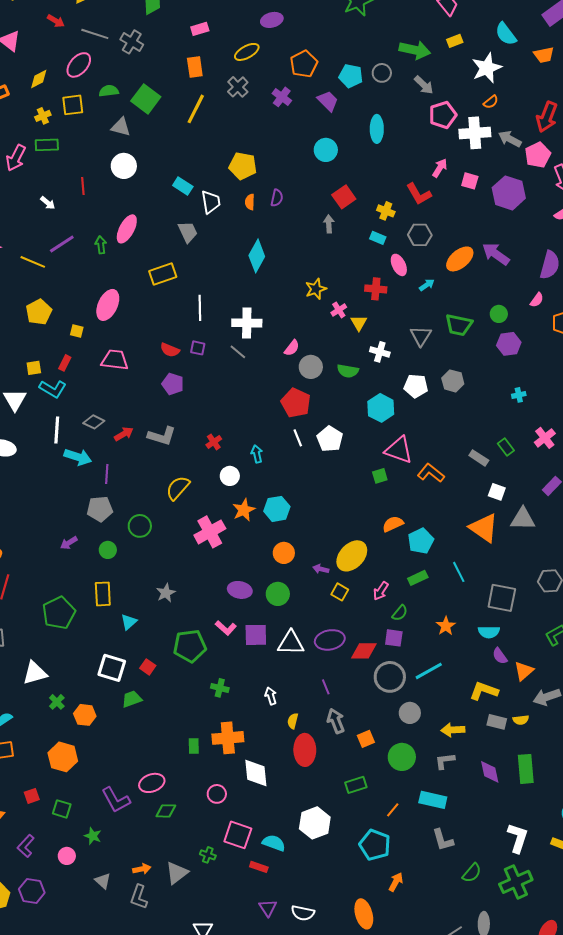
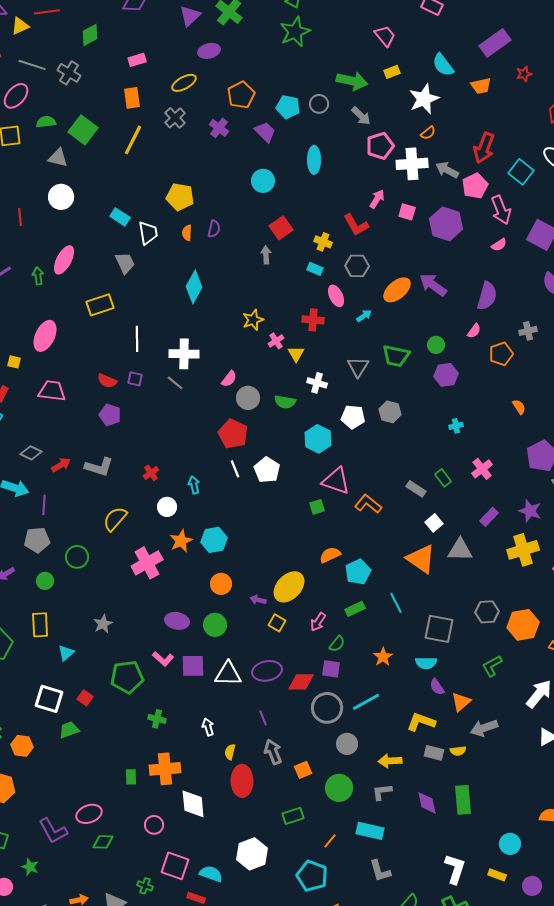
white square: (497, 492) -> (434, 523), turned 30

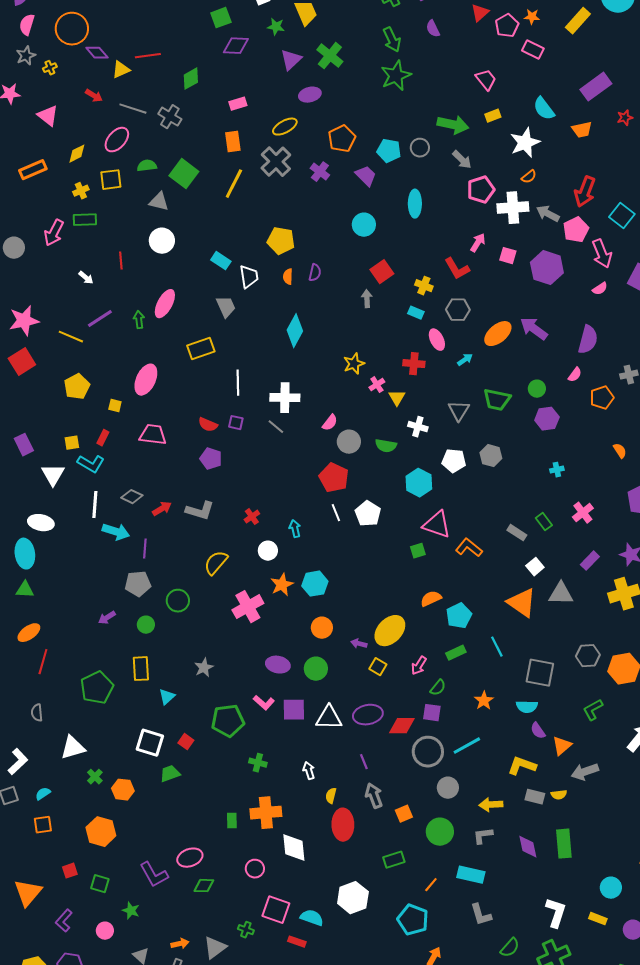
gray cross: (175, 118) -> (276, 162), size x1.4

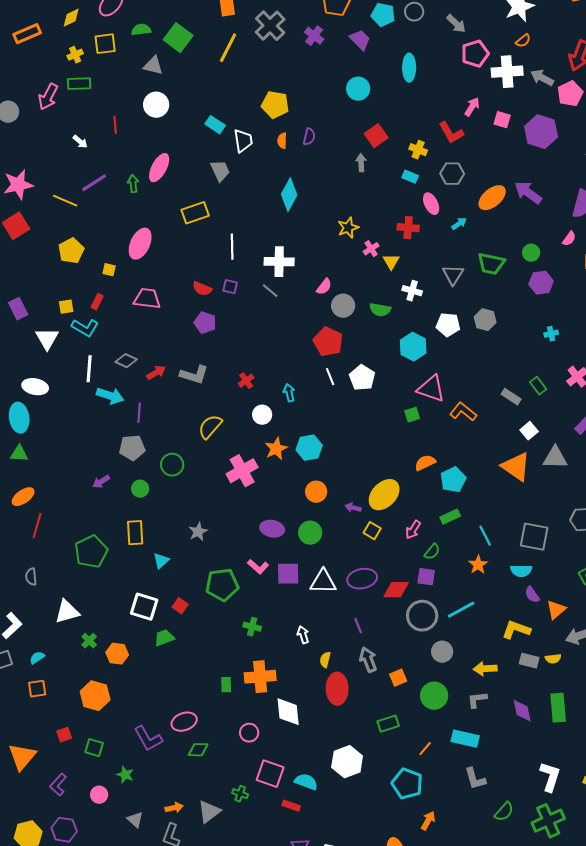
cyan line: (497, 647) -> (485, 536), moved

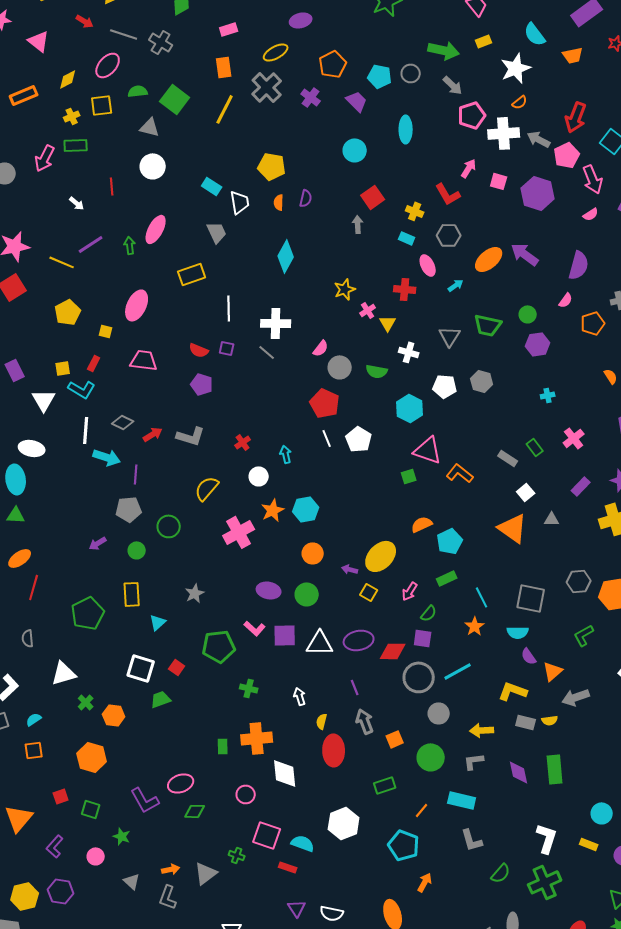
gray triangle: (555, 458) -> (552, 519), size x0.6

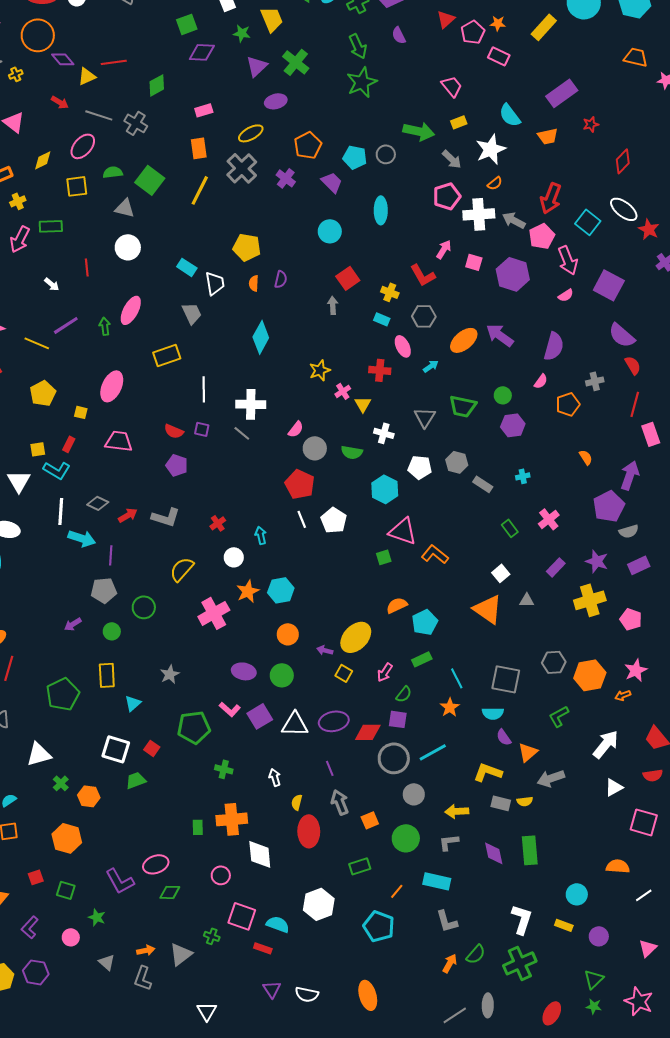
gray arrow: (453, 85) -> (452, 159), moved
yellow cross: (72, 116) -> (18, 201), moved
gray rectangle: (508, 458) -> (483, 484), moved
purple square: (285, 635) -> (260, 716), turned -30
orange arrow: (425, 882) -> (450, 963), moved

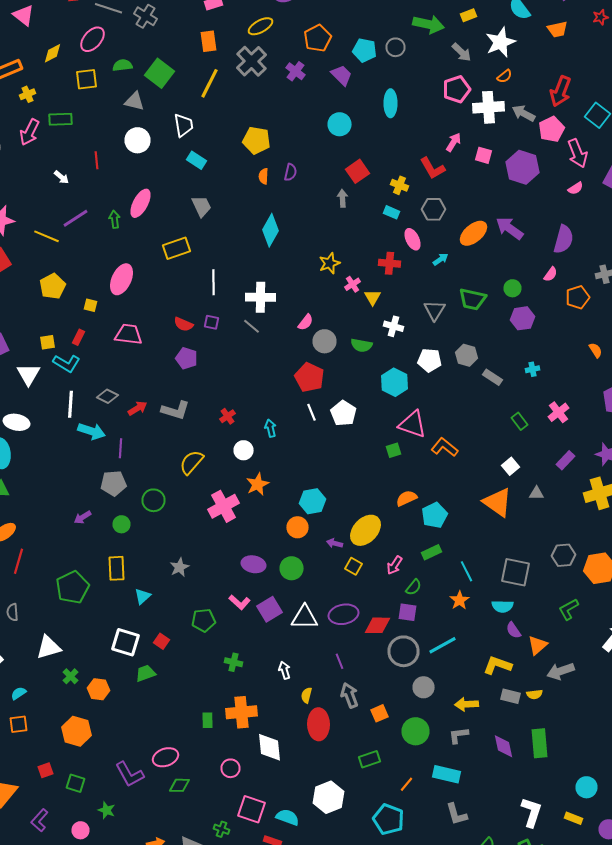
white trapezoid: (215, 283) -> (184, 125), moved
cyan hexagon: (281, 590) -> (312, 501), moved
green pentagon: (194, 727) -> (204, 620), size x0.7

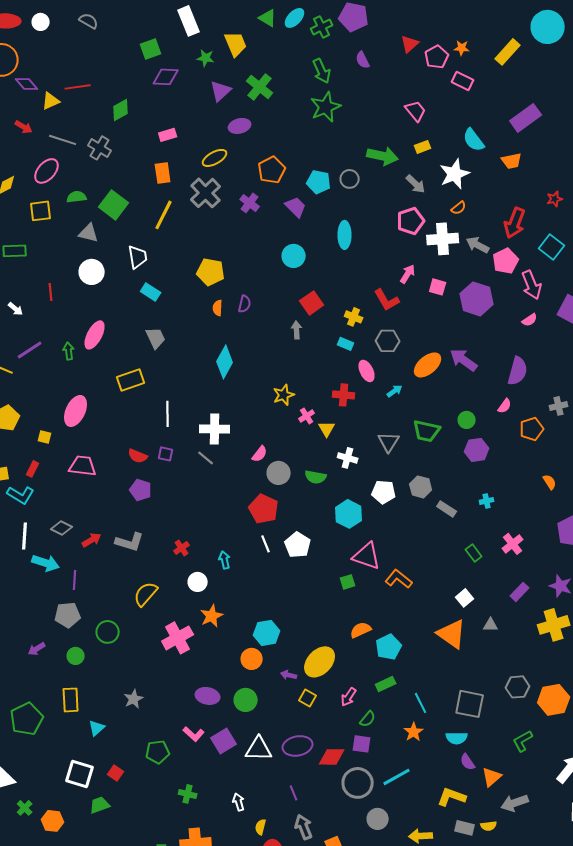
red star: (600, 17) -> (555, 199), moved

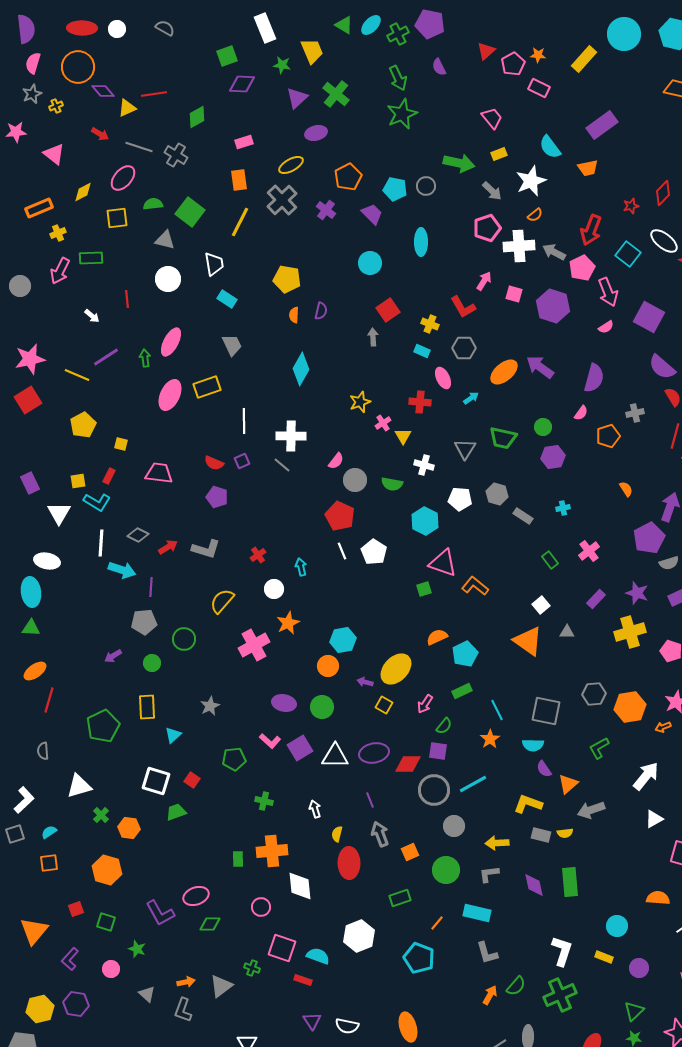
pink ellipse: (76, 411) -> (170, 395), moved
purple square: (166, 454) -> (242, 461), turned -35

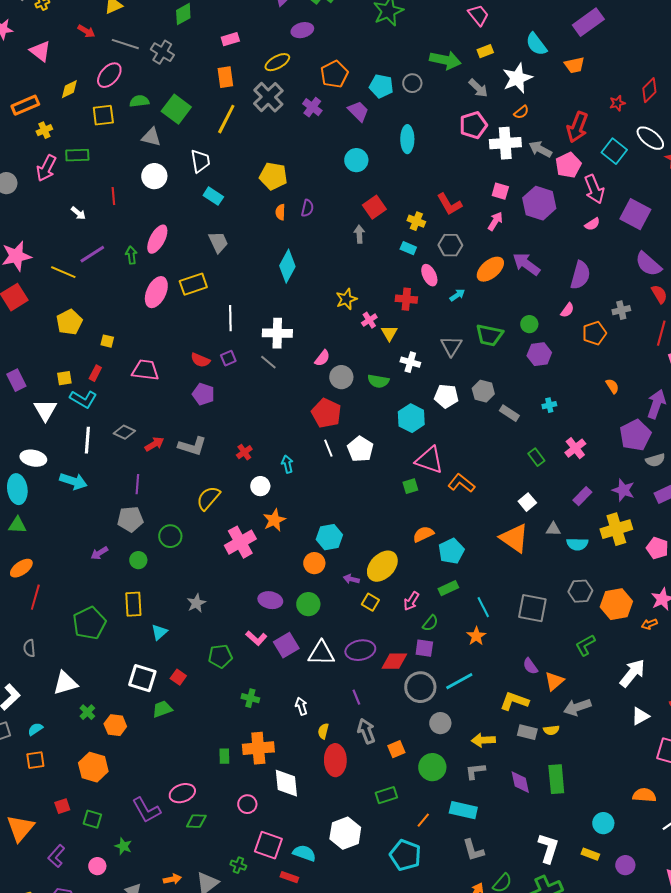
pink arrow: (484, 281) -> (495, 221), moved
cyan arrow: (122, 570) -> (73, 481), moved
cyan semicircle: (533, 745) -> (577, 544), moved

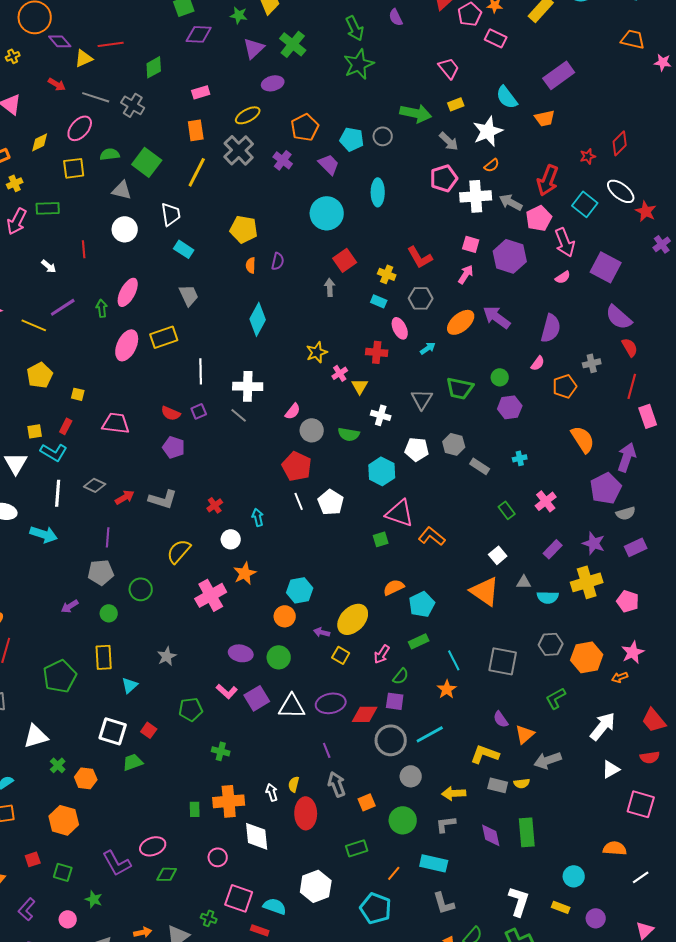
cyan circle: (356, 160) -> (327, 213), size x1.4
orange semicircle: (612, 386) -> (583, 439), size x1.8
white arrow: (301, 706) -> (272, 792), moved

